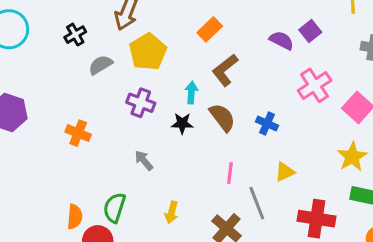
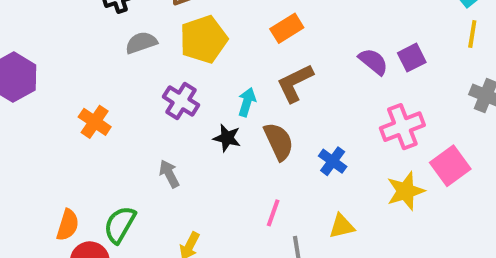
yellow star: (352, 157) -> (406, 191), moved

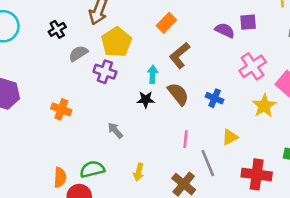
purple square: (412, 58) -> (248, 22), turned 36
purple cross: (181, 101) -> (105, 72), moved
green semicircle: (120, 225) -> (92, 169), turned 60

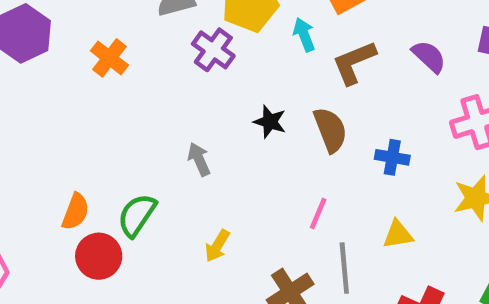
purple semicircle: (225, 30) -> (429, 57), moved
cyan arrow: (153, 74) -> (304, 35), moved, turned -42
blue cross: (215, 98) -> (392, 157), turned -30
orange cross: (61, 109) -> (109, 58), moved
green semicircle: (92, 169) -> (137, 215), turned -60

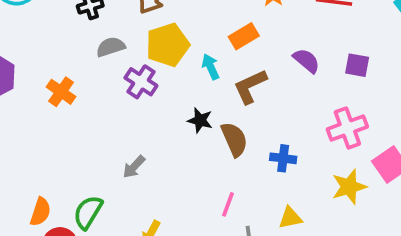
purple semicircle: (429, 57) -> (306, 61), moved
black star: (270, 122) -> (200, 120), moved
gray arrow: (199, 159) -> (134, 167), turned -110

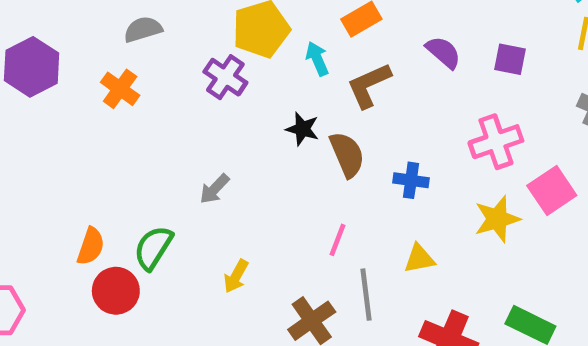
gray semicircle: (111, 47) -> (143, 29), moved

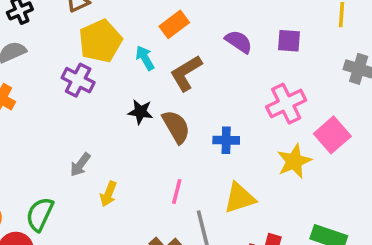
yellow triangle: (419, 259) -> (240, 198), size x1.4
yellow arrow: (236, 276) -> (108, 194), moved

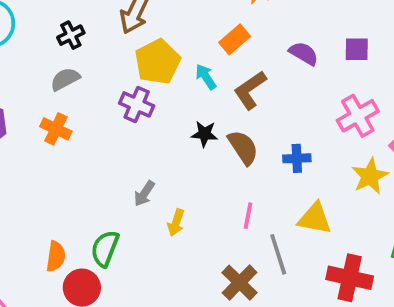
yellow triangle: (240, 198) -> (315, 218), turned 32

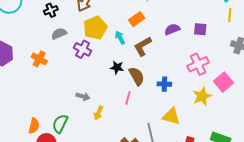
purple semicircle: (304, 53) -> (172, 29), turned -56
gray semicircle: (65, 79) -> (59, 34), moved
gray arrow: (144, 194) -> (83, 96), turned -112
pink line: (248, 216) -> (128, 98), moved

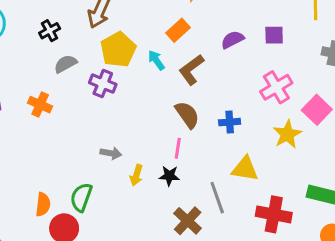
black star: (117, 68) -> (169, 176), moved

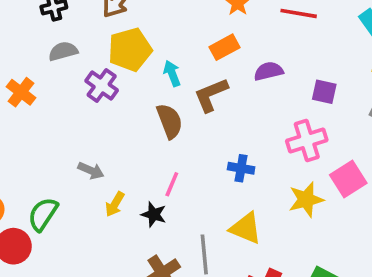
orange rectangle: (178, 30) -> (225, 47), moved
purple square: (274, 35) -> (324, 92), moved
brown semicircle: (187, 115) -> (170, 121), moved

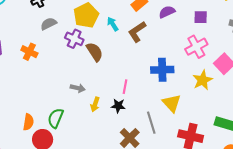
brown semicircle: (170, 121) -> (95, 52), moved
blue cross: (241, 168) -> (162, 70), size x1.5
yellow triangle: (246, 228) -> (172, 103), turned 36

